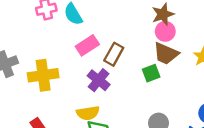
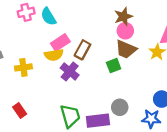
yellow cross: (43, 75) -> (23, 67), size x0.7
yellow semicircle: (88, 113) -> (54, 55), moved

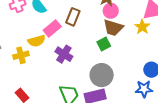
brown rectangle: (82, 50) -> (73, 17), moved
yellow semicircle: (54, 55) -> (37, 41), moved
gray circle: (120, 107) -> (102, 75), moved, size x1.5

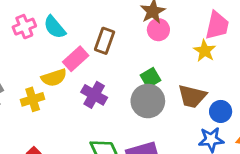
brown trapezoid: (113, 28) -> (192, 96), moved
gray circle: (102, 75) -> (148, 101), moved

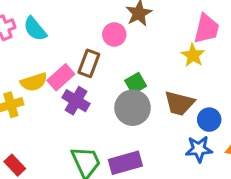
pink circle: (158, 30) -> (114, 34), moved
brown rectangle: (105, 41) -> (89, 63), moved
pink rectangle: (76, 59) -> (61, 77), moved

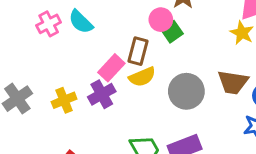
yellow semicircle: (34, 82) -> (142, 77), moved
green square: (136, 83) -> (172, 32), moved
purple cross: (76, 101) -> (102, 94), moved, turned 36

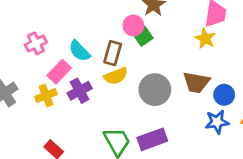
cyan semicircle: (81, 22) -> (79, 51), moved
pink cross: (49, 24) -> (36, 43), moved
pink rectangle: (111, 68) -> (59, 72), moved

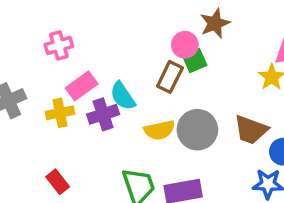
cyan semicircle: (79, 51) -> (123, 96), moved
brown rectangle: (113, 53) -> (170, 77), moved
yellow semicircle: (116, 76) -> (159, 130), moved

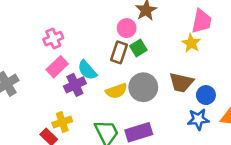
pink cross: (59, 45) -> (53, 39), moved
green square: (195, 61) -> (138, 48), moved
yellow cross: (60, 113) -> (62, 122), moved

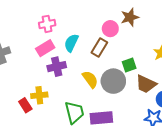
green square: (138, 48) -> (129, 65), moved
cyan semicircle: (87, 70) -> (71, 43), moved, turned 54
yellow semicircle: (116, 91) -> (90, 79), turned -120

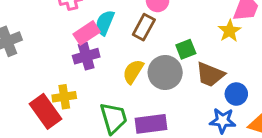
pink rectangle: (45, 48) -> (87, 33), moved
yellow semicircle: (90, 79) -> (133, 71), turned -108
red rectangle: (25, 105) -> (46, 111), size x1.6

